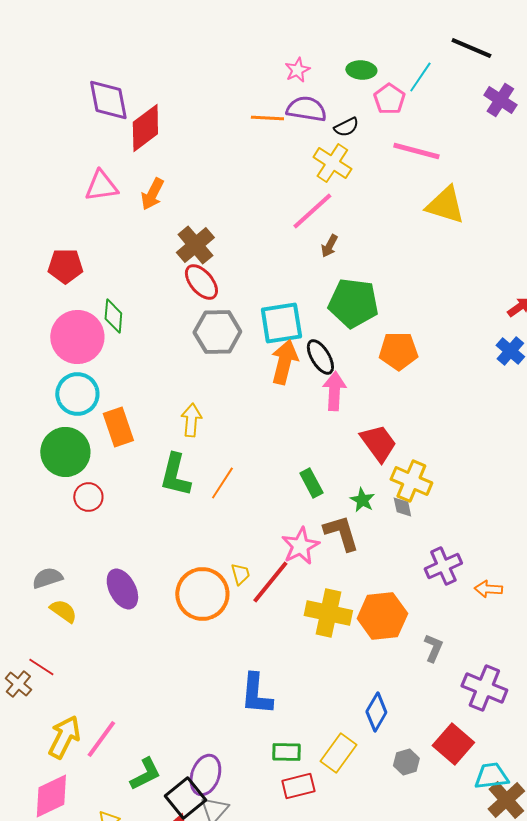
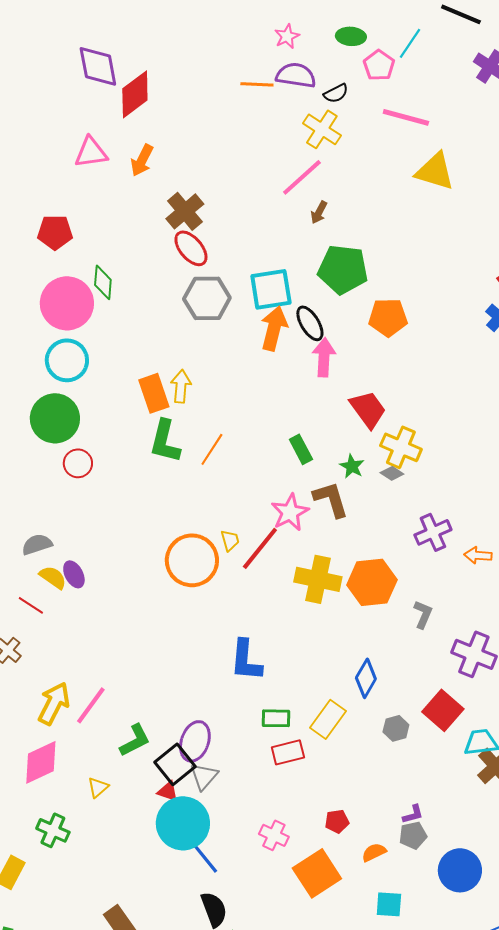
orange rectangle: (118, 427) -> (154, 393), moved
gray diamond: (402, 507) -> (392, 473), turned -45
purple ellipse: (122, 589) -> (74, 574), moved, size x0.7
red line: (41, 667) -> (31, 605), moved

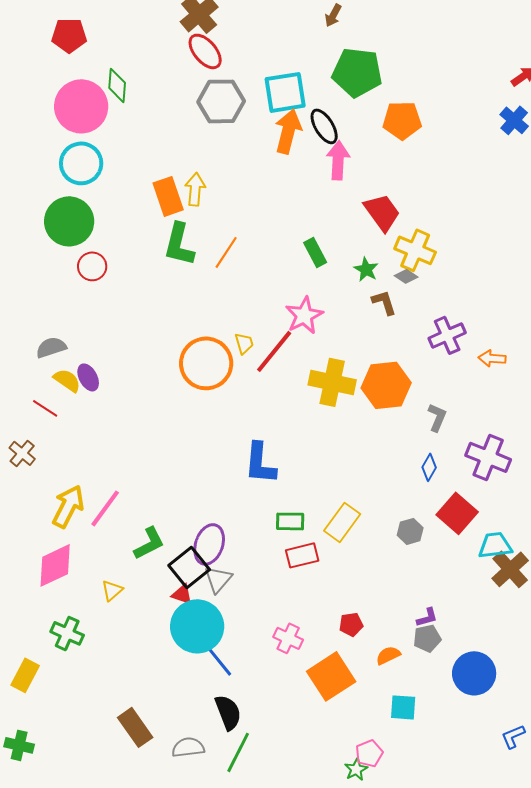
brown L-shape: (331, 499) -> (384, 302), moved, size x0.7
blue diamond: (366, 678) -> (429, 467), moved, size x0.7

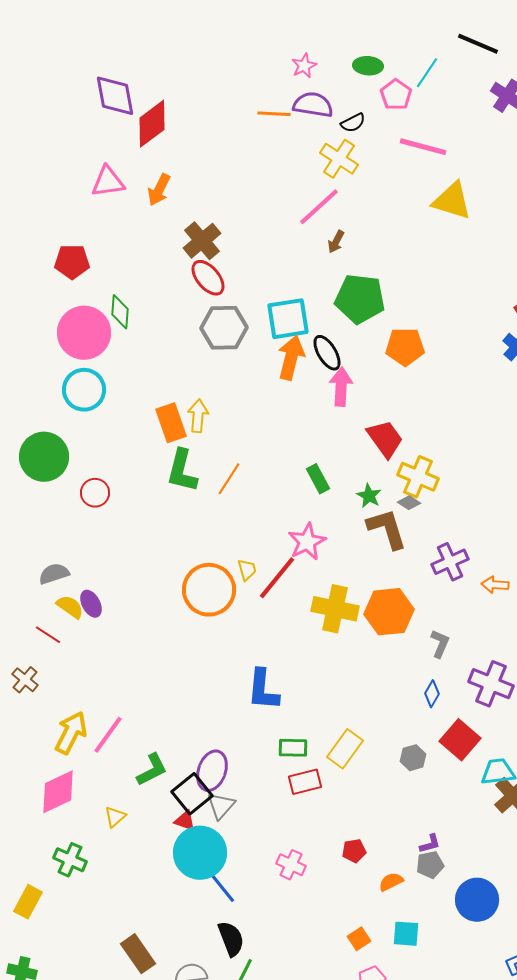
green circle: (69, 221) -> (44, 457), moved
brown L-shape: (384, 302) -> (387, 529), size x1.6
orange square: (331, 676) -> (359, 939), moved, size x0.5

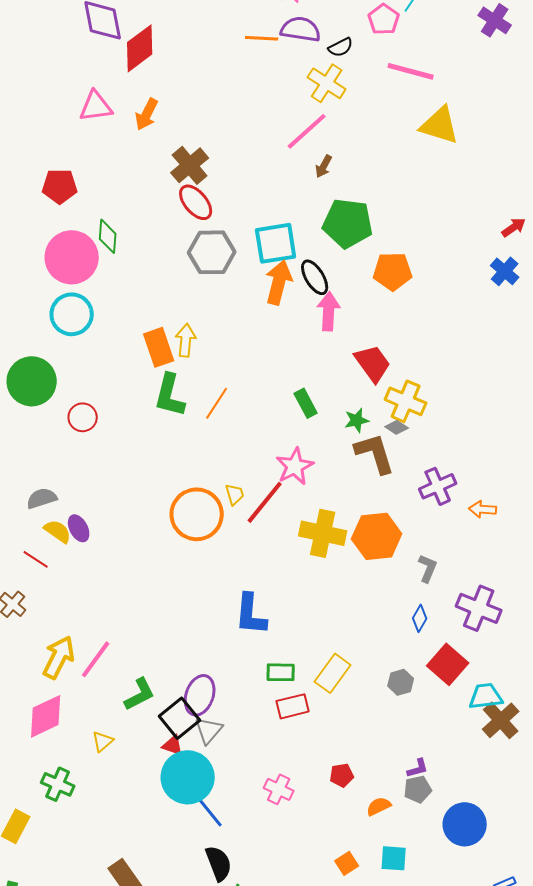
green star: (369, 496) -> (357, 420), turned 30

